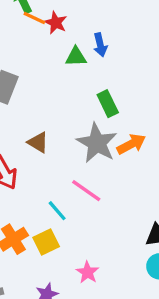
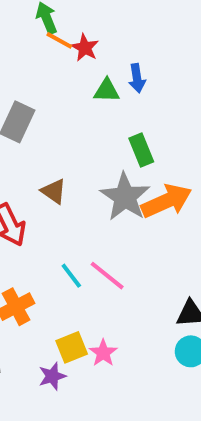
orange arrow: (131, 144) -> (167, 201), size x1.4
pink line: (86, 191) -> (107, 276), moved
yellow square: (46, 242) -> (72, 347), moved

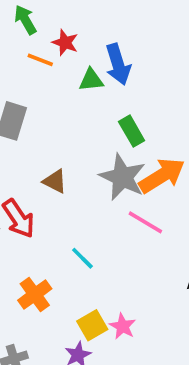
orange line: (59, 40) -> (40, 60), moved
blue arrow: (137, 78) -> (118, 64), size x1.5
pink line: (107, 276) -> (145, 222), moved

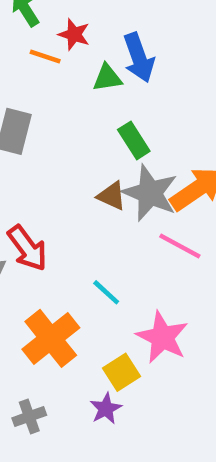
green rectangle: (132, 131) -> (134, 140), moved
brown triangle: (55, 181) -> (112, 196), moved
orange cross: (35, 294) -> (51, 338), size x1.4
pink star: (123, 326) -> (162, 337), moved, size x1.6

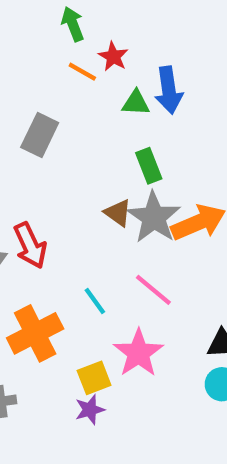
pink line: (180, 246) -> (153, 290), moved
purple star: (106, 409) -> (90, 410), moved

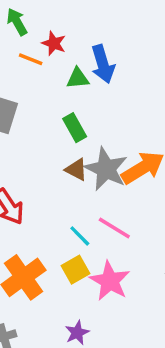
green rectangle: (149, 166) -> (75, 128), moved
cyan line: (95, 301) -> (80, 236), moved
yellow square: (94, 378) -> (76, 270), moved

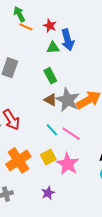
red star: (54, 43) -> (50, 26), moved
orange line: (31, 59) -> (26, 27), moved
cyan line: (80, 236) -> (52, 130), moved

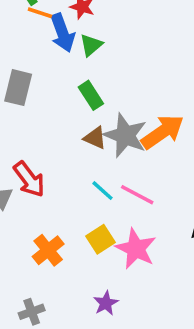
blue arrow: (68, 40) -> (62, 33), moved
green triangle: (53, 48) -> (91, 45), turned -32
orange cross: (18, 160) -> (48, 250), size x0.7

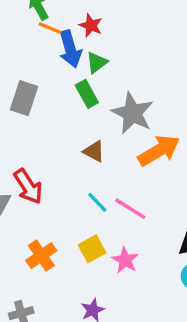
green rectangle: (91, 95) -> (87, 94), moved
gray star: (125, 135) -> (132, 113), moved
pink star: (136, 249) -> (125, 260), size x0.7

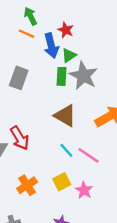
orange line: (50, 28) -> (26, 34), moved
green rectangle: (87, 94) -> (61, 76), turned 30
gray star: (132, 113) -> (83, 76), moved
brown triangle: (94, 151) -> (65, 116), size x1.5

